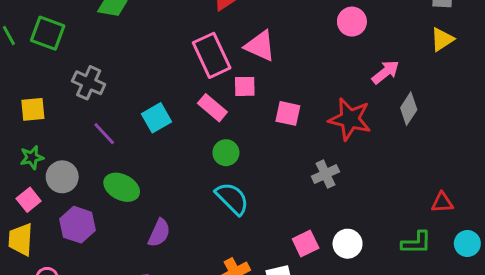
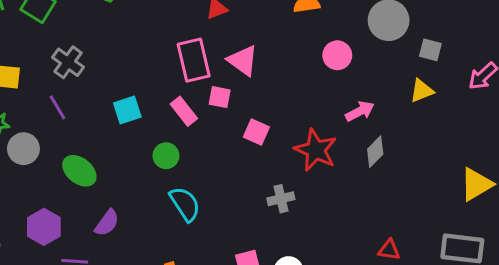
purple line: (104, 134) -> (57, 107), moved
green circle: (226, 153) -> (166, 156), moved
purple hexagon: (78, 225) -> (44, 227), moved

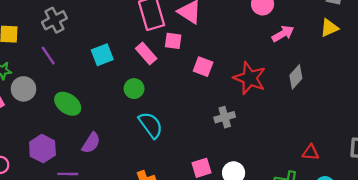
gray cross: (68, 62) -> (54, 20), turned 30
pink arrow: (360, 111) -> (283, 34), moved

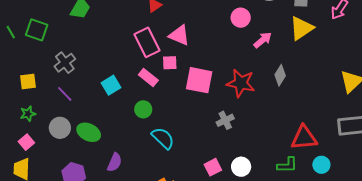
yellow triangle: (329, 28) -> (301, 28), size x1.5
pink square: (203, 67) -> (199, 80), size x1.6
gray circle: (23, 89) -> (60, 128), moved
red triangle: (311, 152) -> (304, 138), size x1.8

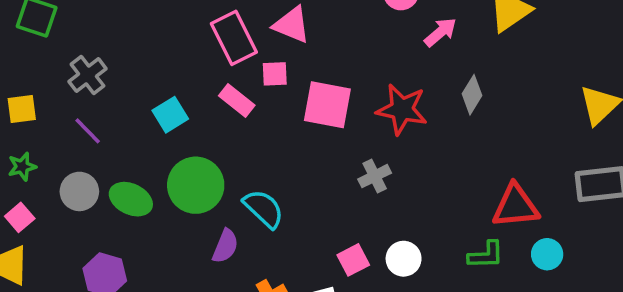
green circle: (143, 109) -> (196, 185), moved, size x1.8
purple semicircle: (115, 162) -> (225, 246), moved

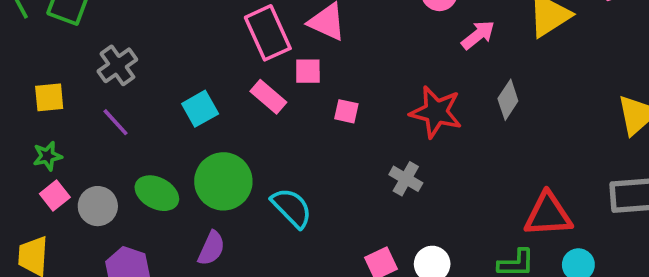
pink square: (327, 105) -> (346, 111), moved, size x0.5
gray cross: (375, 176) -> (406, 179), turned -36
gray circle: (79, 191) -> (98, 206), moved
pink square: (20, 217) -> (55, 195), moved
purple semicircle: (225, 246) -> (211, 248), moved

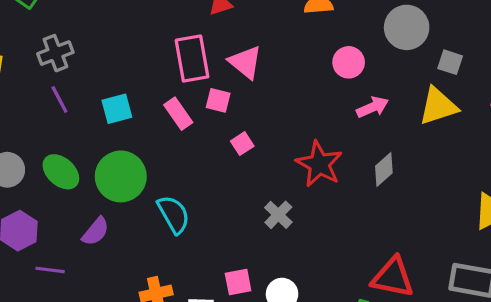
pink square: (346, 111) -> (242, 144), turned 30
purple line: (115, 122) -> (59, 100), moved

